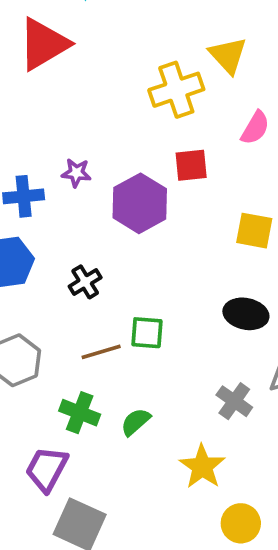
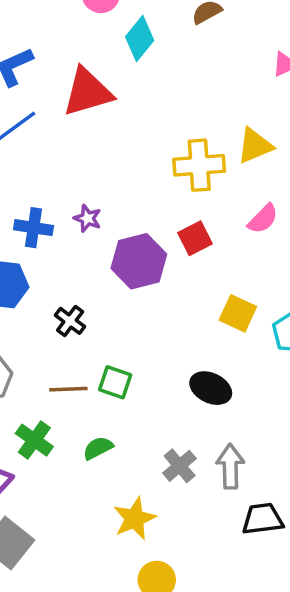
yellow triangle: (228, 55) -> (255, 146), turned 36
red square: (191, 165) -> (195, 238), turned -36
black cross: (85, 282) -> (70, 321), turned -36
green semicircle: (136, 422) -> (98, 448), moved

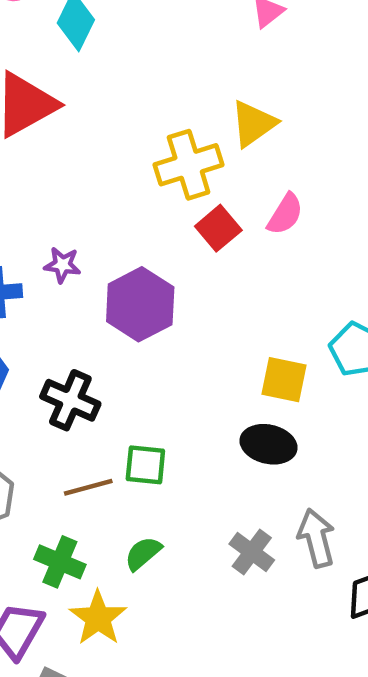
red square: (195, 238) -> (218, 228), moved
yellow square: (238, 313) -> (284, 380), moved
black cross: (70, 321) -> (70, 400), size x1.4
yellow star: (135, 519) -> (98, 618), moved

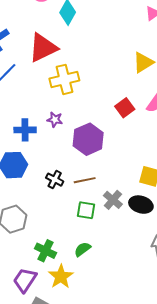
yellow cross: (189, 165) -> (64, 79), moved
black cross: (70, 400) -> (55, 180), size x0.7
brown line: (88, 487) -> (85, 180), moved
gray cross: (252, 552) -> (113, 200), moved

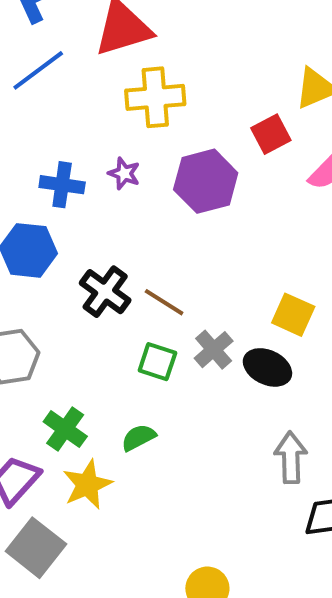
red square: (125, 108) -> (271, 134), moved
purple hexagon: (88, 139) -> (206, 181), moved
black cross: (55, 180) -> (105, 292), size x1.4
brown line: (85, 180) -> (164, 302), turned 35

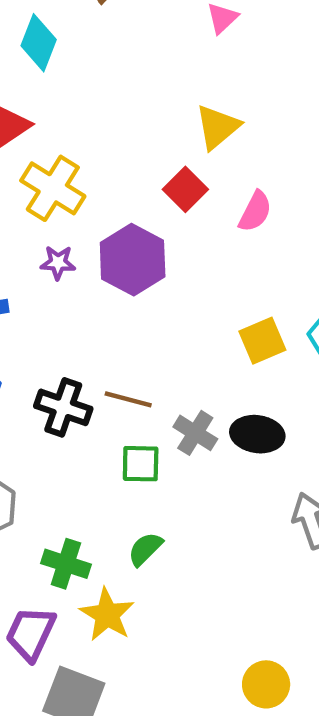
yellow cross: (155, 97) -> (53, 188), turned -36
purple star: (124, 173) -> (58, 263), moved
yellow square: (293, 315) -> (262, 341), moved, turned -30

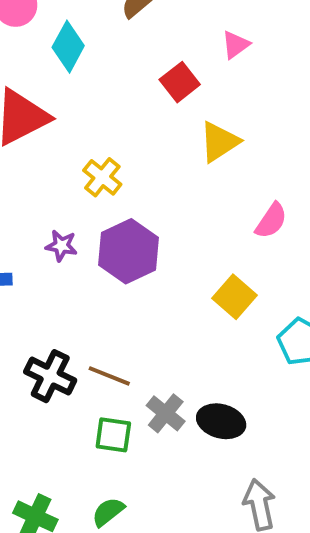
yellow cross: (53, 188) -> (102, 177), moved, size x0.7
red square: (185, 189) -> (180, 82), moved
pink semicircle: (255, 211) -> (271, 221), moved
yellow square: (262, 341) -> (234, 297), moved, turned -33

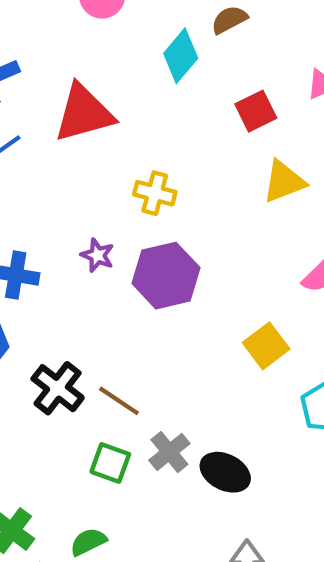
cyan diamond: (68, 47) -> (181, 56), moved
yellow cross: (102, 177) -> (155, 193), turned -36

